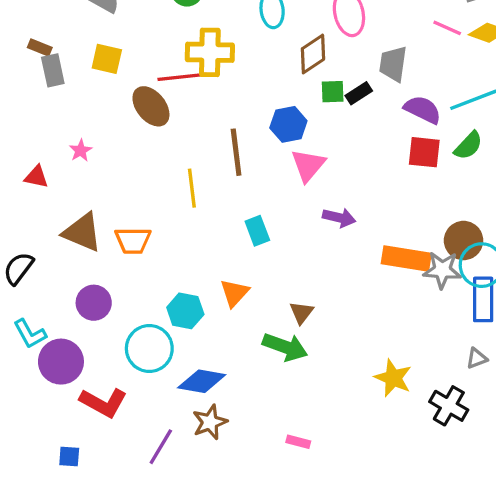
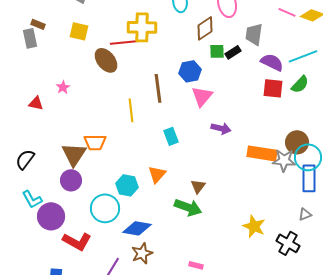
gray rectangle: (53, 70) -> (30, 38), moved
brown triangle: (82, 232) -> (74, 154), moved, turned 40

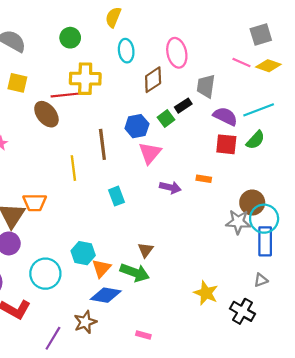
green square: (217, 51) -> (166, 118), moved, turned -35
orange rectangle: (262, 153) -> (204, 179), moved, size x0.5
orange triangle: (157, 174) -> (101, 268), moved
cyan hexagon: (127, 185) -> (83, 253), moved
blue diamond: (137, 228) -> (106, 295), moved

